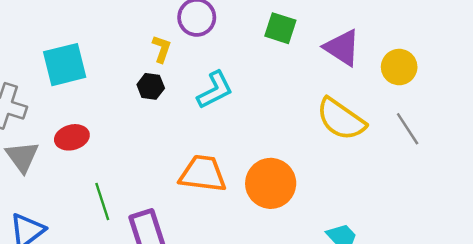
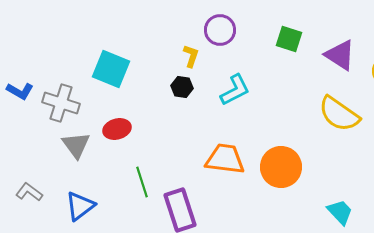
cyan square: (65, 65) -> (111, 69), turned 36

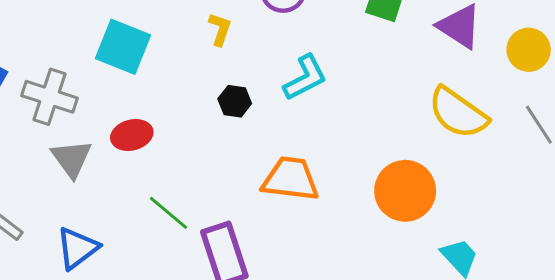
yellow L-shape: (191, 56) -> (220, 29), moved
black hexagon: (182, 87) -> (235, 101), moved
orange circle: (281, 167) -> (405, 191), moved
green line: (142, 182) -> (169, 213), turned -32

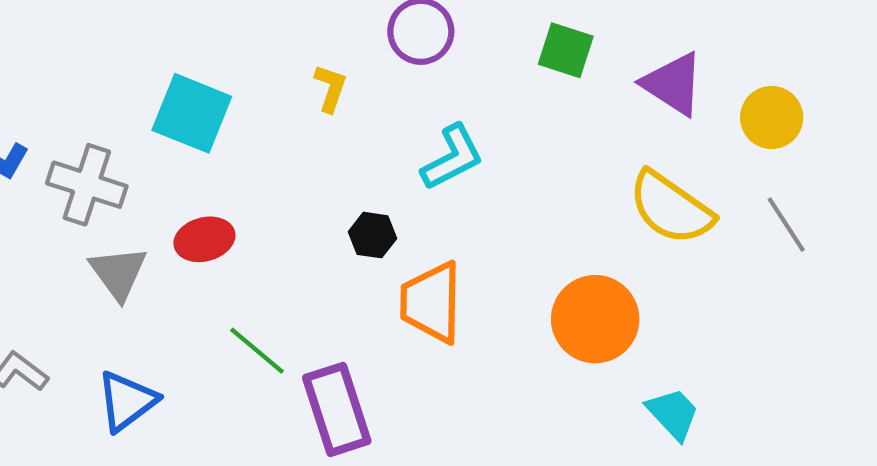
black hexagon: (235, 101) -> (372, 235), moved
orange trapezoid: (291, 179) -> (431, 302), turned -96

